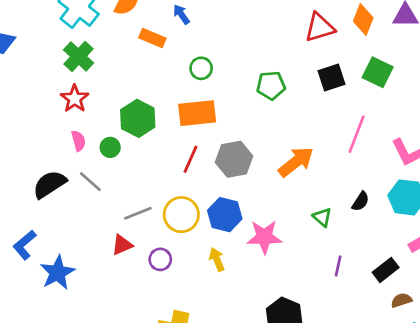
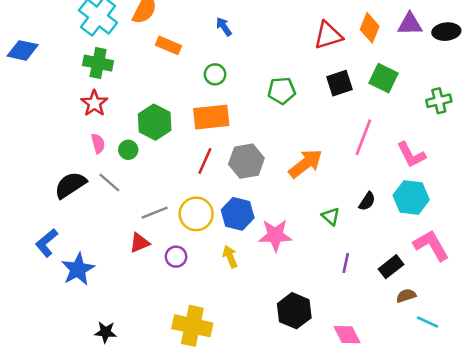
blue arrow: (181, 14) -> (224, 27), moved
green cross: (79, 56) -> (98, 63), turned -32

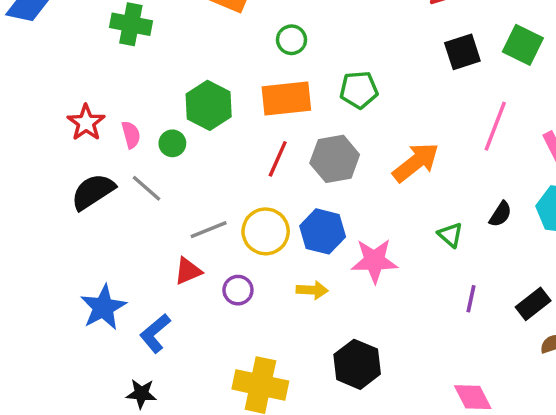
green pentagon: (282, 91) -> (359, 90), moved
red star: (94, 103) -> (86, 123), moved
blue L-shape: (47, 243) -> (155, 333), moved
yellow arrow: (230, 257) -> (312, 290), turned 115
black hexagon: (294, 311) -> (357, 364), moved

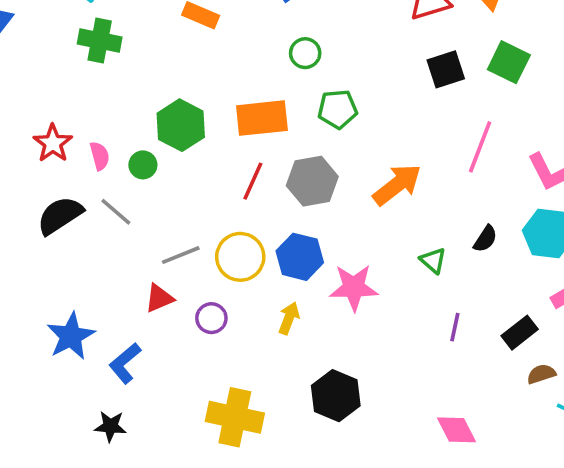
green circle: (292, 40) -> (305, 53), moved
yellow arrow: (312, 290) -> (289, 318), turned -72

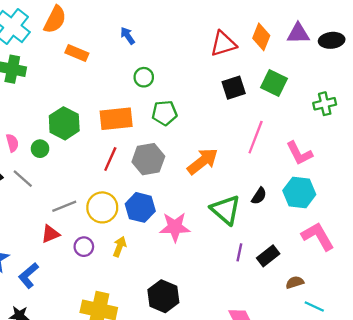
green triangle: (433, 260) -> (226, 210), size x1.8
yellow arrow: (289, 318) -> (120, 247), moved
black rectangle: (520, 333) -> (268, 256), moved

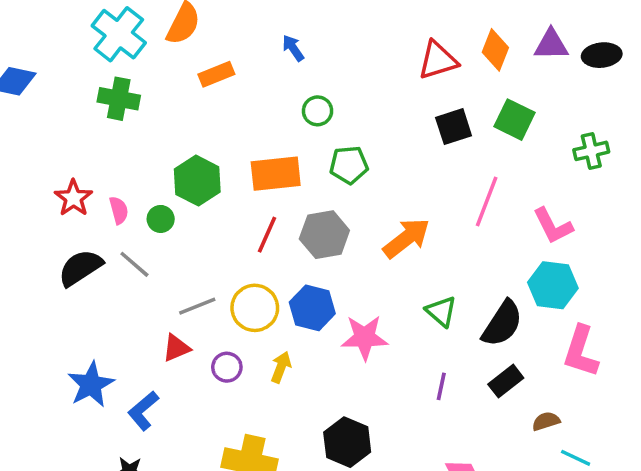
orange rectangle: (77, 53) -> (216, 74), turned -45
black semicircle: (259, 196) -> (502, 324), moved, size x1.8
green triangle: (226, 210) -> (441, 311), size x0.7
pink L-shape: (318, 236) -> (581, 351), turned -132
purple line: (239, 252) -> (441, 386), moved

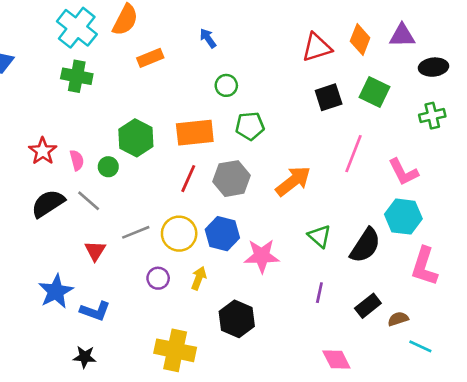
black ellipse: (602, 55) -> (434, 67), moved
red triangle: (176, 348) -> (95, 251), moved, turned -35
black rectangle: (506, 381) -> (368, 306), moved
blue L-shape: (143, 411) -> (95, 311), turned -120
black hexagon: (347, 442) -> (237, 319), moved

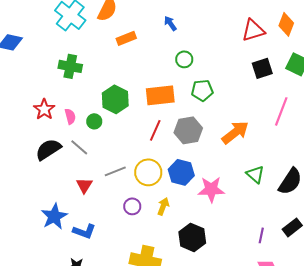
green cross: (77, 76) -> (70, 66), moved
purple line: (319, 293) -> (261, 235), moved

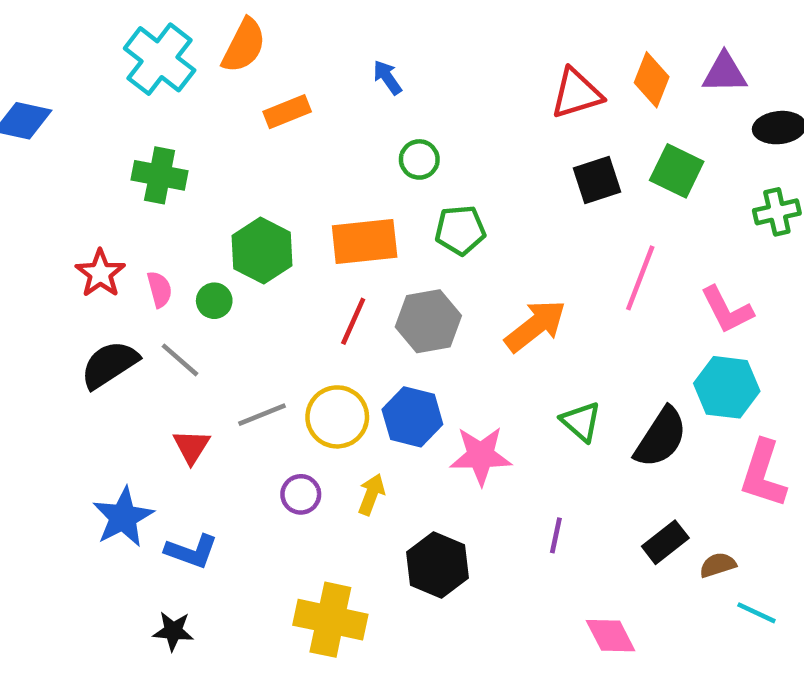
purple line: (261, 235) -> (556, 535), moved

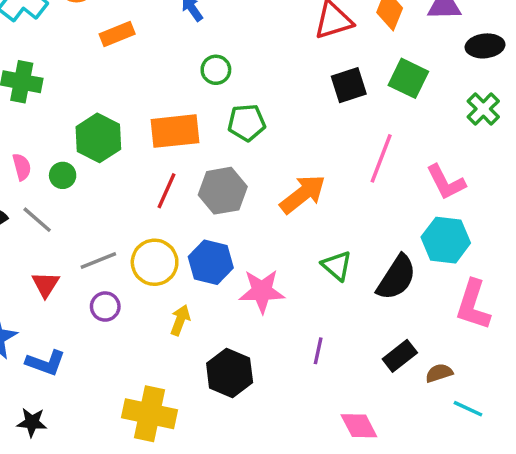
green cross: (777, 212) -> (483, 109), turned -32
purple circle: (301, 494) -> (105, 307), moved

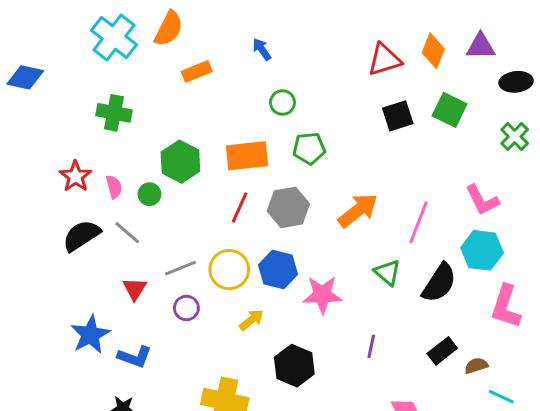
pink line: (381, 158) -> (418, 222), moved
yellow arrow: (180, 320) -> (251, 320), turned 30

